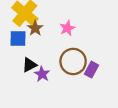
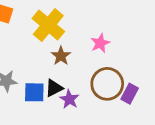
brown star: (35, 28) -> (61, 56), moved
blue square: (18, 39) -> (34, 92), moved

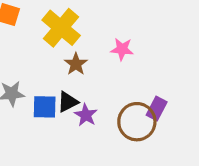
pink star: (100, 43) -> (122, 49), turned 30
brown circle: (107, 84) -> (137, 122), moved

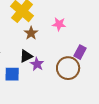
blue square: (45, 107) -> (12, 74), moved
purple rectangle: (157, 108) -> (80, 52), moved

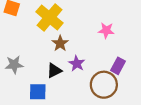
pink star: (59, 24) -> (106, 30), moved
purple star: (37, 64) -> (77, 63), moved

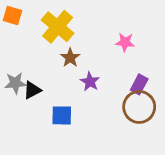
black triangle: (54, 71) -> (32, 90), moved
brown circle: (104, 85) -> (139, 107), moved
blue square: (38, 92) -> (62, 115), moved

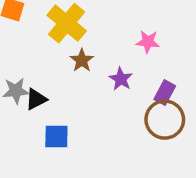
purple star: (90, 82) -> (121, 79), moved
blue square: (62, 115) -> (56, 137), moved

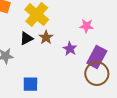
purple rectangle: (165, 93) -> (97, 57), size x1.5
black triangle: (36, 99) -> (26, 38), moved

